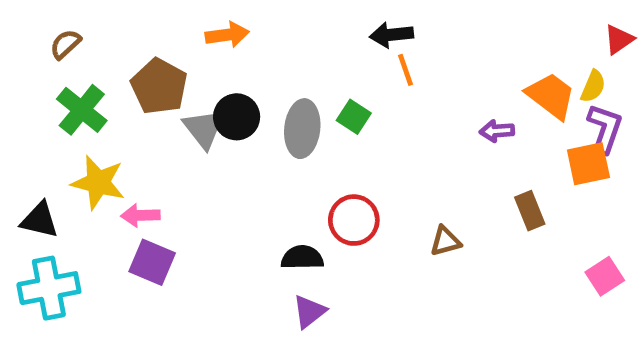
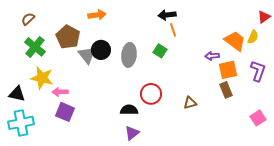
green square: (354, 117) -> (160, 51), moved
purple L-shape: (605, 129) -> (258, 71), moved
orange square: (588, 164) -> (228, 70), moved

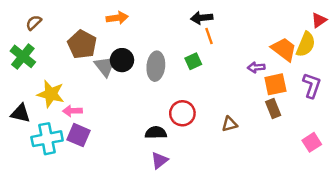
yellow semicircle: (253, 37) -> (306, 44), size x1.5
green cross: (35, 47) -> (23, 56), moved
green square: (160, 51) -> (193, 61), turned 32
cyan cross: (21, 123) -> (47, 139), moved

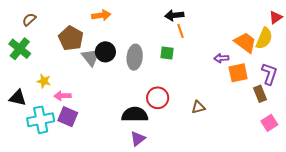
green square: (193, 61) -> (167, 53), turned 32
yellow star: (51, 94) -> (44, 81), size x0.6
brown rectangle: (273, 108) -> (260, 94), moved
black semicircle: (156, 133) -> (135, 115), size x1.4

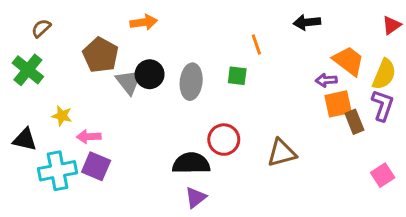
black arrow: (174, 15) -> (307, 22), moved
yellow semicircle: (264, 38) -> (384, 74), moved
purple arrow: (221, 58) -> (326, 80), moved
brown rectangle: (260, 94) -> (354, 122), moved
brown triangle: (198, 107) -> (282, 153), size x1.5

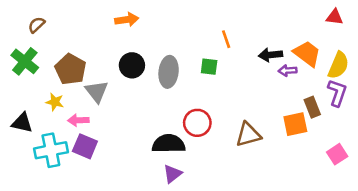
black arrow: (307, 22) -> (270, 55), moved
red triangle: (392, 25) -> (335, 17), moved, turned 42
brown pentagon: (101, 55) -> (71, 69), moved
gray triangle: (129, 82) -> (97, 91), moved
orange square: (338, 104) -> (295, 124), moved

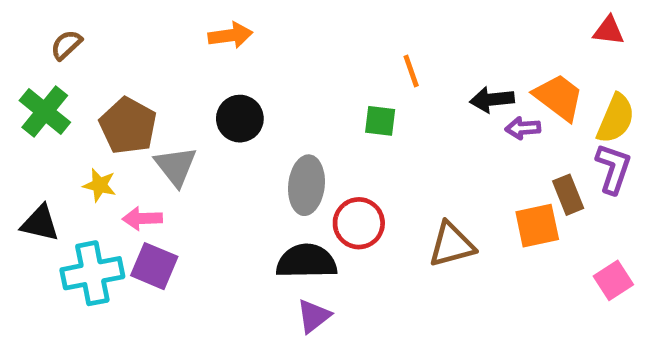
gray ellipse: (169, 72) -> (306, 185), moved

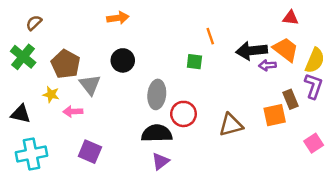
red triangle: (609, 31) -> (291, 18), moved
black arrow: (492, 100) -> (252, 51), size x1.4
purple square: (154, 266) -> (90, 152), moved
cyan cross: (92, 273) -> (32, 154), moved

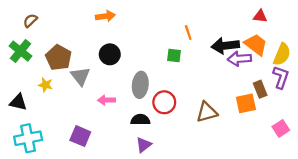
purple arrow: (267, 65) -> (239, 59), size x1.5
pink arrow: (73, 111) -> (107, 100), moved
black semicircle: (157, 133) -> (140, 120), size x0.7

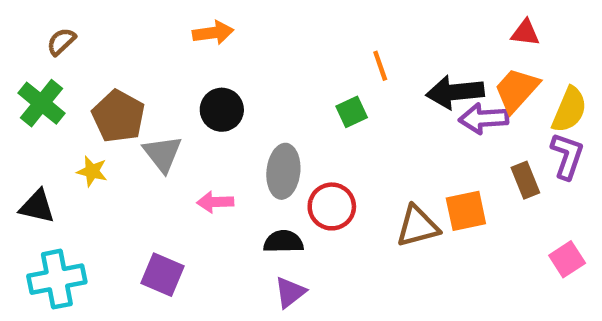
orange trapezoid: (256, 45) -> (517, 90), turned -85
green square: (174, 55) -> (352, 112), turned -32
orange square: (246, 103) -> (466, 211), moved

